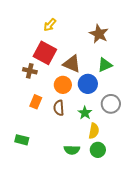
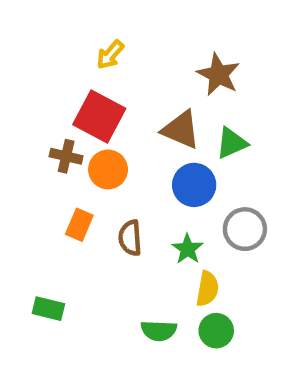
brown triangle: (72, 64) -> (181, 130), moved
orange circle: (63, 85) -> (108, 169), moved

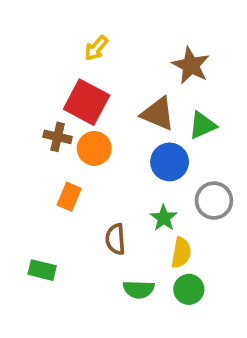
brown semicircle: (130, 238) -> (115, 239), moved

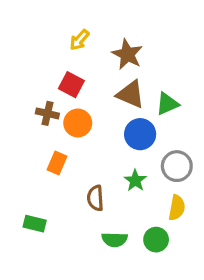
brown star: (191, 65) -> (127, 54), moved
red square: (87, 102) -> (71, 85), size x0.7
yellow semicircle: (181, 253) -> (177, 208), moved

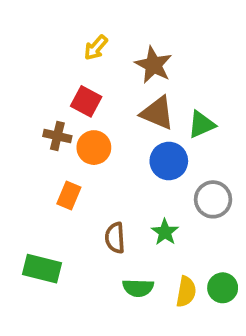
green star: (135, 180) -> (165, 232), moved
yellow semicircle: (177, 208) -> (186, 292), moved
green rectangle: (35, 224) -> (42, 269), size x1.4
green circle: (156, 240) -> (223, 288), moved

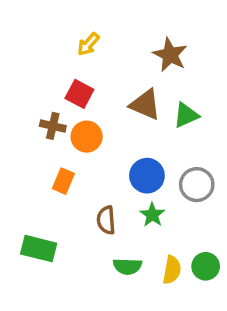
brown star: (153, 65) -> (170, 55), moved
blue circle: (169, 161) -> (147, 176), moved

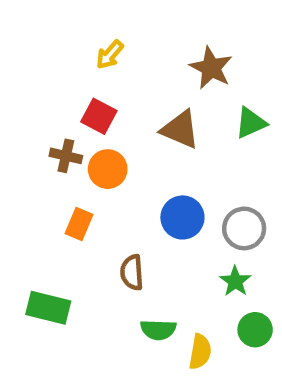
green triangle: (186, 115) -> (251, 123), moved
green star: (152, 215) -> (235, 281), moved
yellow semicircle: (172, 270) -> (200, 352), moved

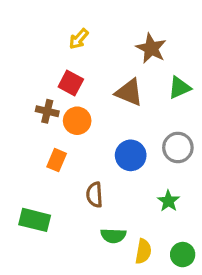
gray circle: (244, 228) -> (178, 147), moved
green circle: (255, 330) -> (183, 255), moved

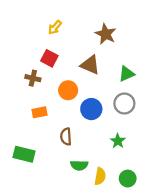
green triangle: (179, 88) -> (127, 74), moved
orange circle: (77, 121) -> (68, 90), moved
orange rectangle: (57, 160) -> (39, 112), turned 56

